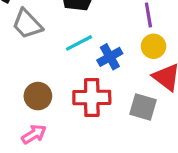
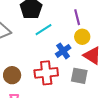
cyan line: (79, 43) -> (44, 30), moved
blue cross: (110, 57) -> (63, 51), moved

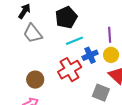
blue cross: (63, 51) -> (90, 55), moved
red cross: (46, 73) -> (70, 70), moved, turned -35

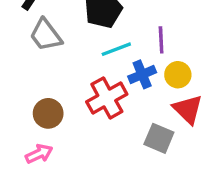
purple line: (110, 35) -> (161, 40), moved

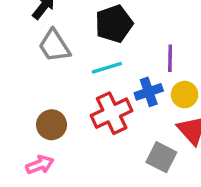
cyan line: (116, 49) -> (107, 68), moved

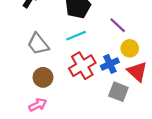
gray trapezoid: (54, 46) -> (38, 44), moved
purple line: (170, 58) -> (118, 25), turned -42
blue cross: (149, 92) -> (110, 64), moved

